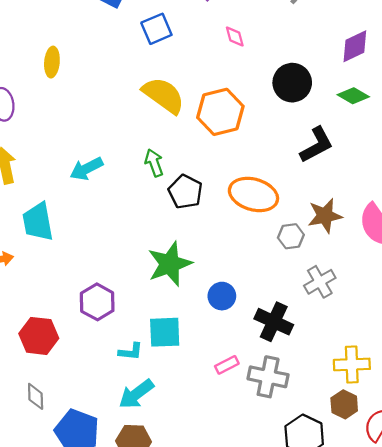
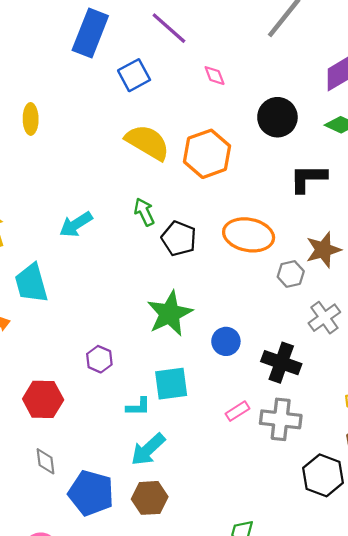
black L-shape: (317, 145) -> (308, 178), turned -147
purple hexagon: (97, 302) -> (99, 359), size x0.7

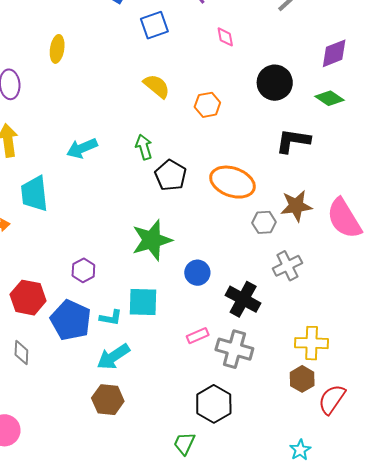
yellow semicircle: (147, 142) -> (157, 86), size x0.7
orange hexagon: (207, 154) -> (207, 105), size x0.6
black hexagon: (323, 475) -> (214, 404), moved
blue pentagon: (91, 493) -> (71, 320), moved

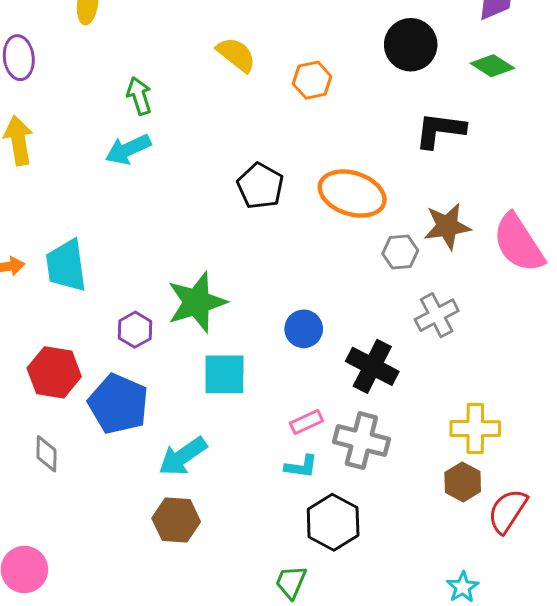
green arrow: (144, 147) -> (139, 96), moved
cyan trapezoid: (34, 194) -> (66, 266), moved
green star: (152, 240) -> (197, 302), moved
cyan L-shape: (111, 318) -> (301, 466), moved

